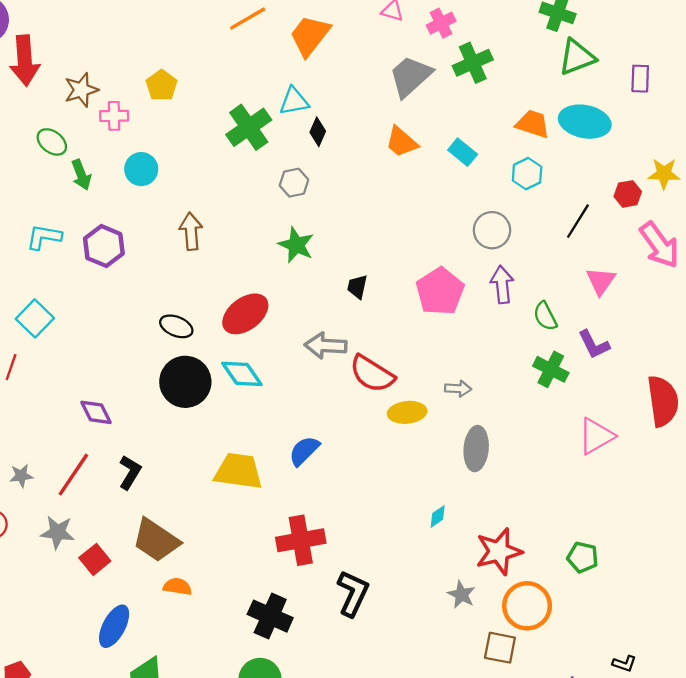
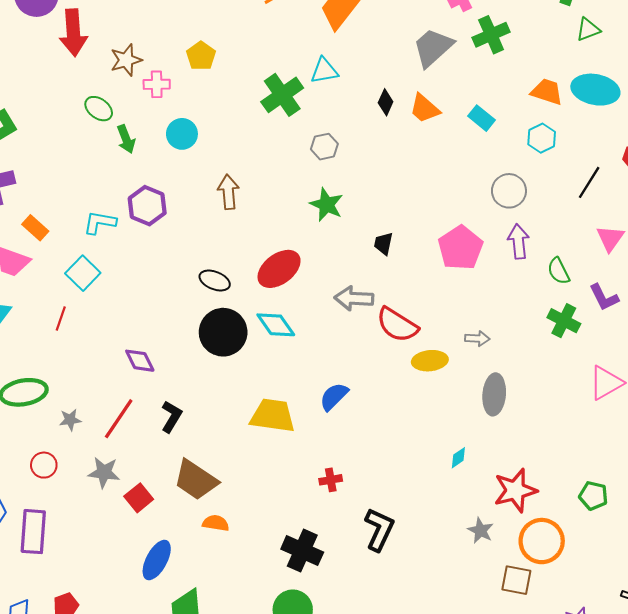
green triangle: (577, 57) -> (588, 29), size x0.7
black diamond: (318, 132) -> (386, 102), moved
cyan L-shape: (44, 237) -> (100, 222), moved
red cross: (301, 540) -> (331, 480), size x0.5

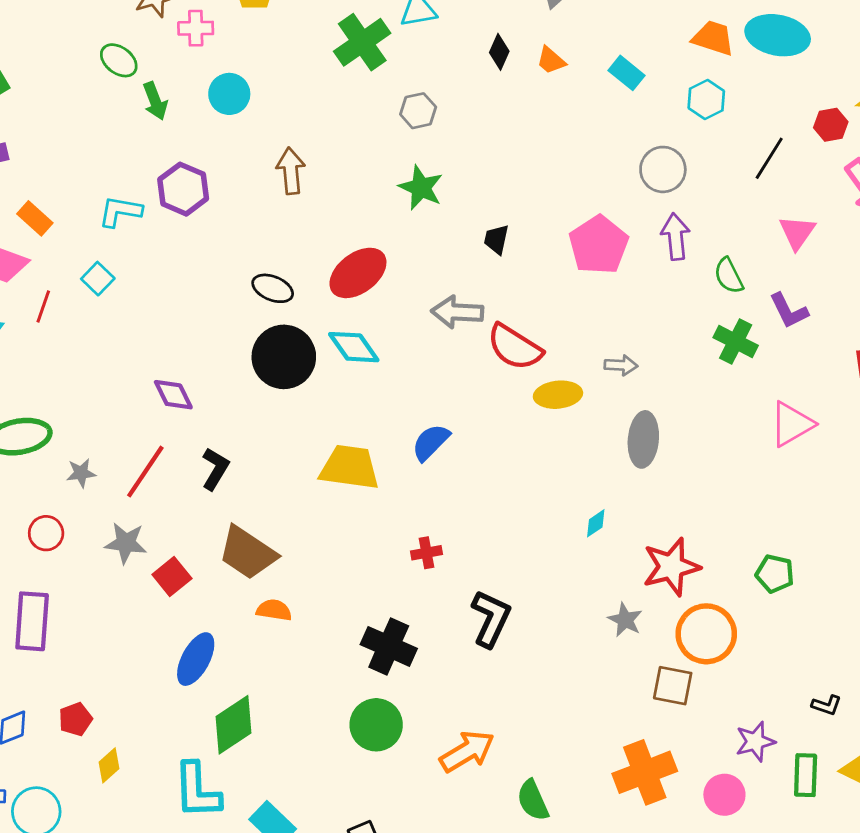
orange trapezoid: (425, 109) -> (551, 60), size x0.7
cyan square: (83, 273) -> (98, 279), size x0.7
red line: (61, 318) -> (43, 307), moved

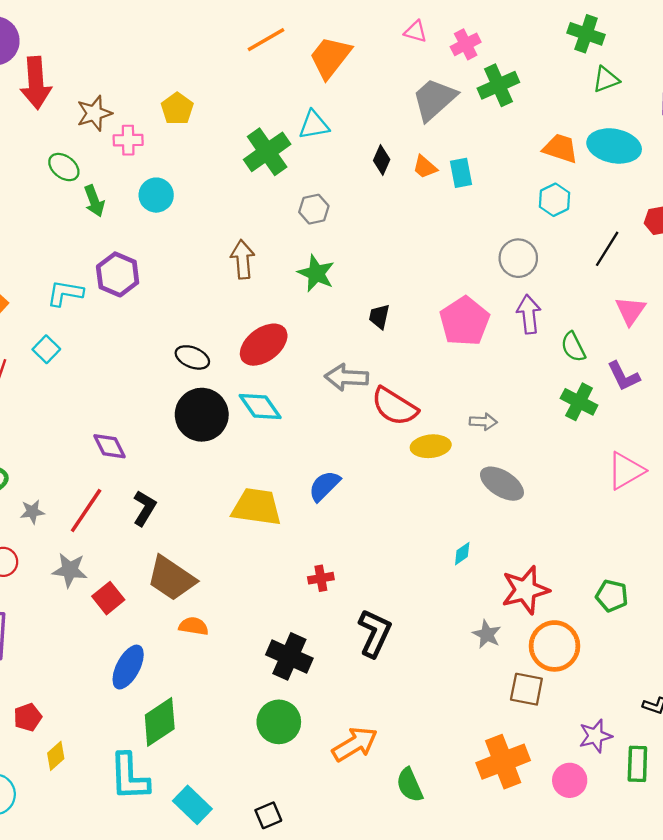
cyan rectangle: (627, 73) -> (461, 173), moved, turned 40
brown arrow: (291, 171) -> (243, 259), moved
gray ellipse: (643, 439) -> (502, 484), turned -63

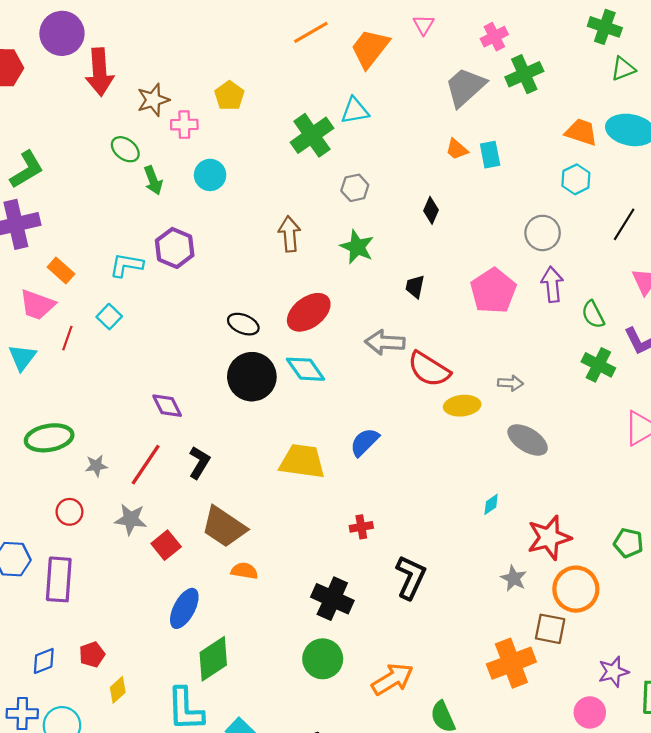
pink triangle: (415, 32) -> (424, 25), moved, turned 45
black diamond: (382, 160) -> (431, 210), moved
orange cross: (503, 762) -> (511, 663), moved

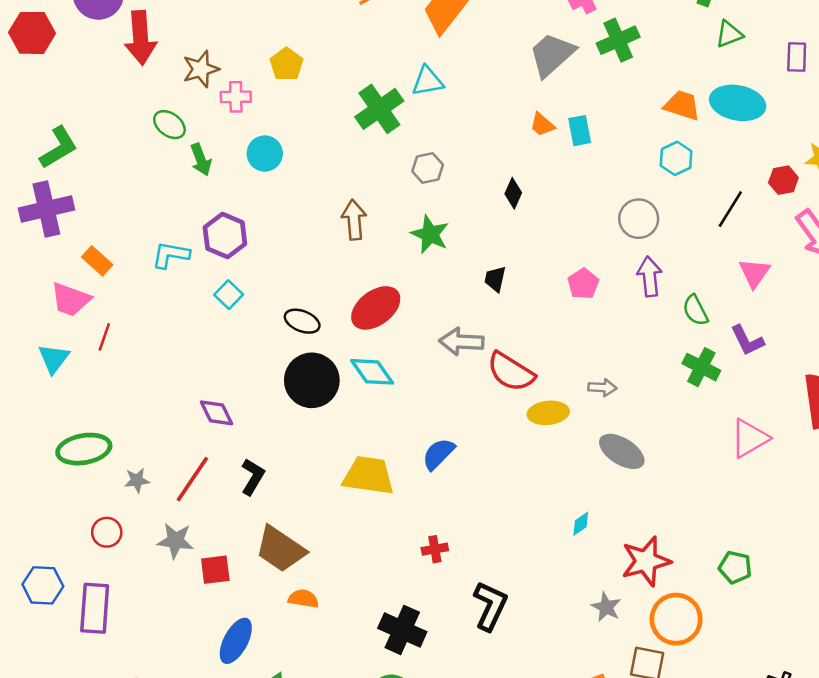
pink pentagon: (493, 291) -> (583, 284), size x0.6
cyan square: (109, 317) -> (229, 295), moved
red square: (166, 545) -> (215, 570), turned 32

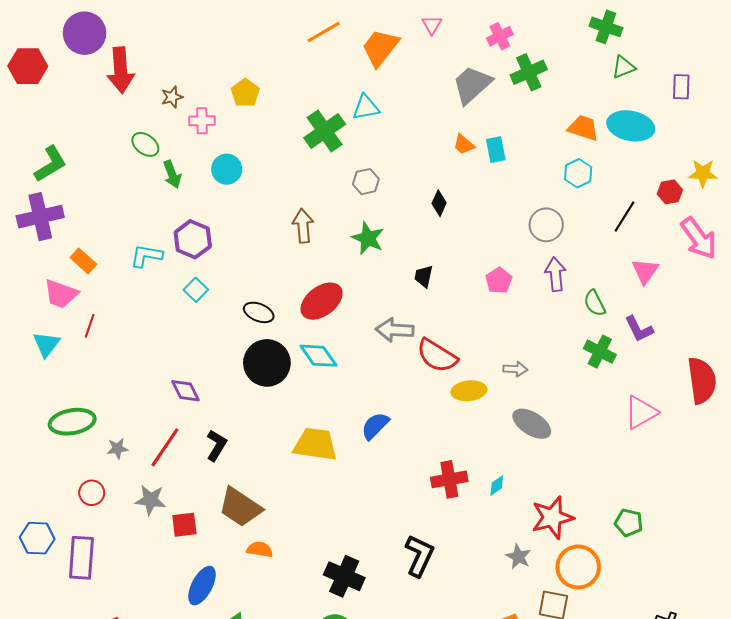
brown star: (201, 69) -> (172, 97), size x0.7
red cross: (435, 549) -> (449, 479), moved, size x1.6

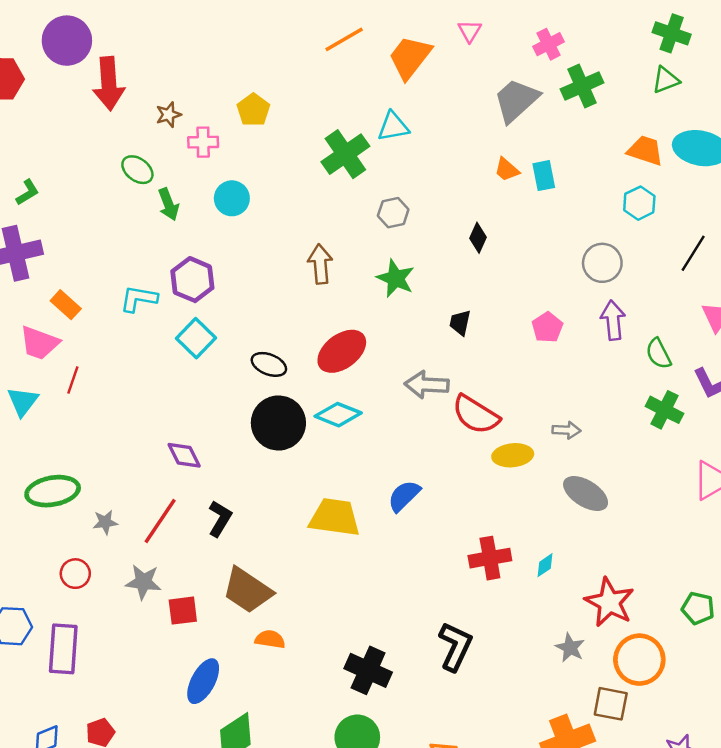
green triangle: (624, 67) -> (666, 80), moved
green L-shape: (50, 164) -> (27, 192), size x0.6
cyan square: (196, 290) -> (196, 338), size x1.4
cyan diamond: (318, 356) -> (338, 415), turned -33
red star: (552, 518) -> (609, 602), turned -30

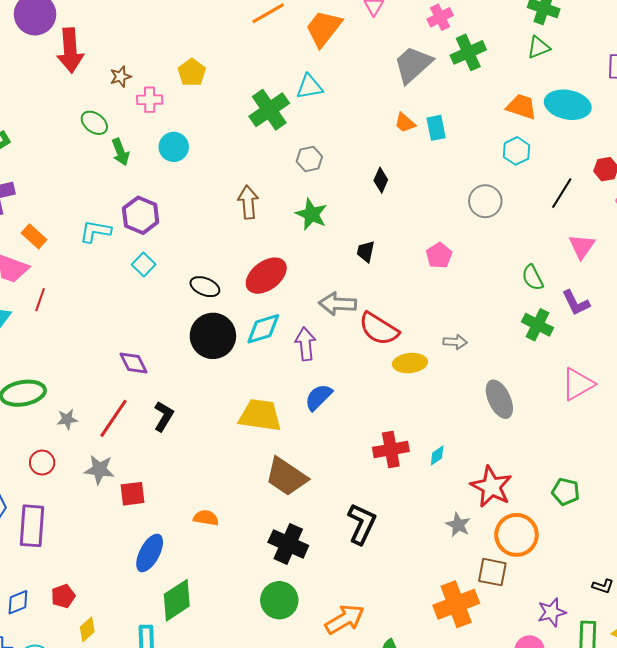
purple arrow: (613, 320) -> (305, 344), moved
cyan square: (196, 338) -> (144, 265), size x0.7
cyan diamond: (338, 415) -> (263, 329), turned -39
gray ellipse: (586, 493) -> (499, 399), moved, turned 33
brown trapezoid: (247, 590) -> (286, 477), moved

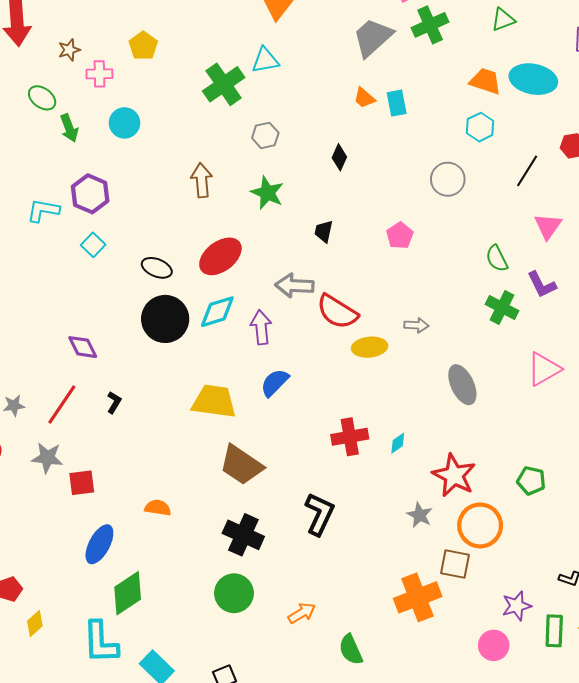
black L-shape: (164, 416) -> (114, 402), size x0.7
orange arrow: (345, 619) -> (302, 613), size x0.7

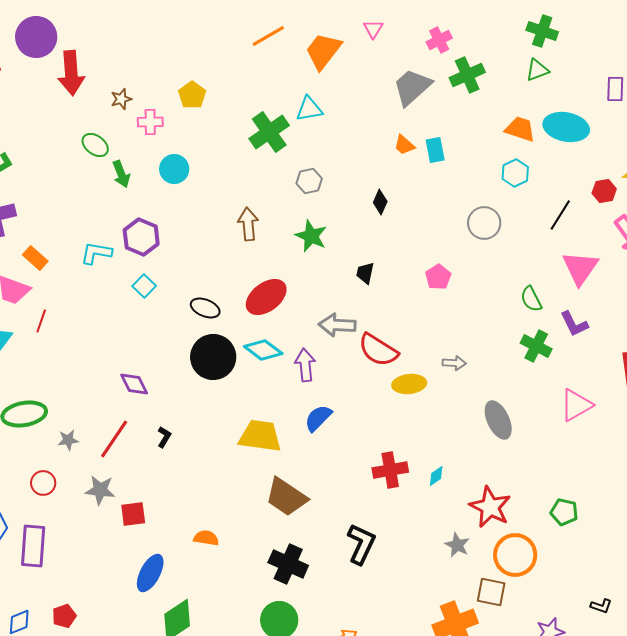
pink triangle: (548, 226) -> (580, 268), size x1.4
cyan diamond: (217, 312) -> (263, 350), turned 54

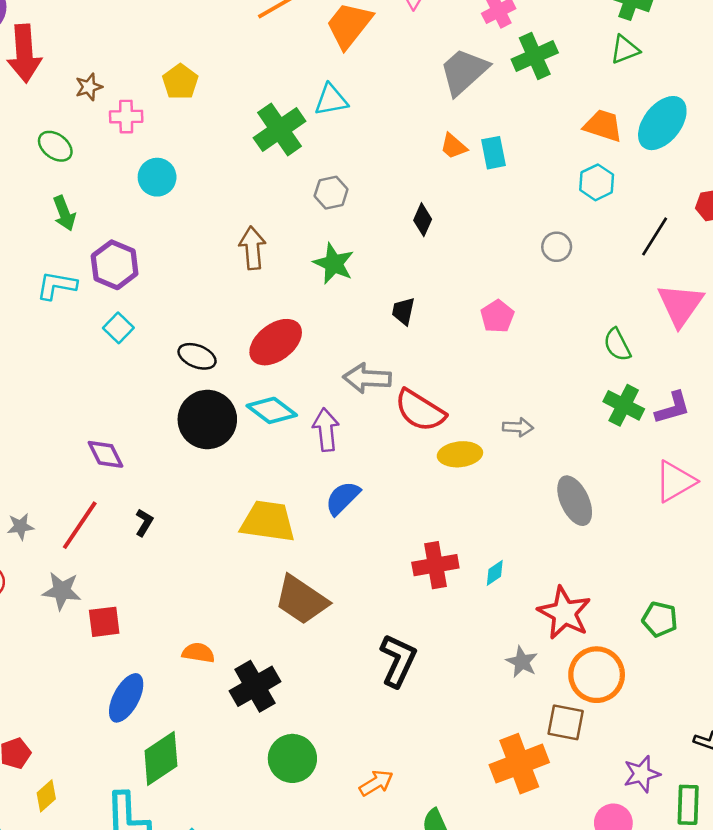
cyan ellipse: (566, 127) -> (662, 123), turned -63
green arrow: (121, 174) -> (64, 213), moved
gray circle: (484, 223) -> (557, 247), size x0.7
purple L-shape: (574, 324) -> (673, 408), moved, turned -80
black cross: (288, 564) -> (255, 686), moved, turned 36

